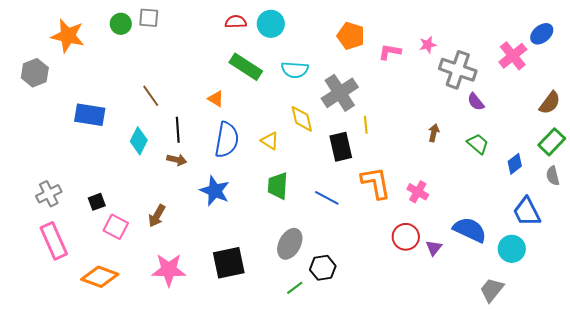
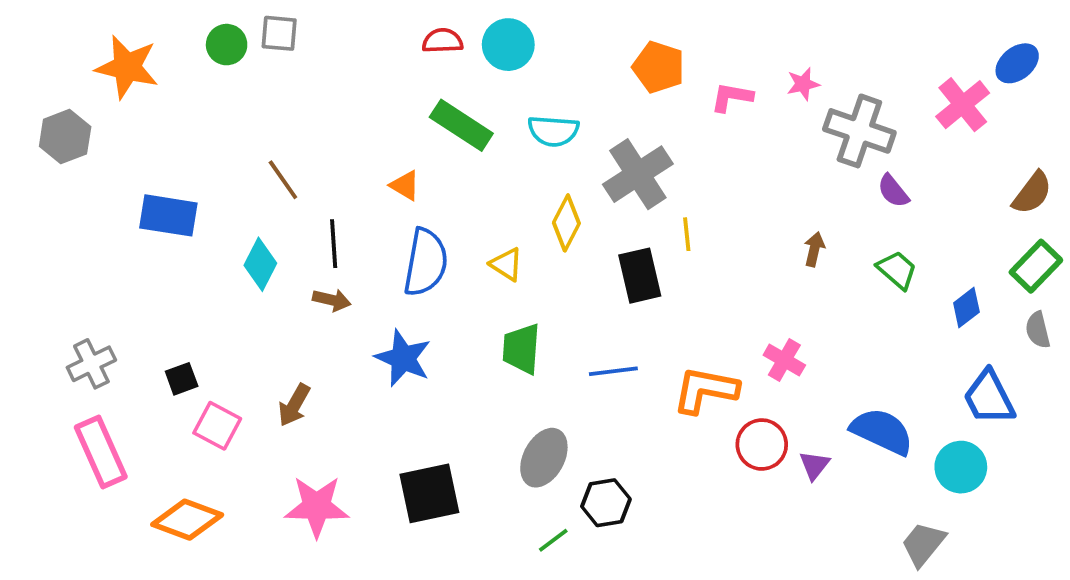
yellow diamond: (302, 119) -> (566, 223), turned 40
orange L-shape: (376, 183) -> (705, 390), moved, turned -69
blue line: (327, 198) -> (613, 371), turned -35

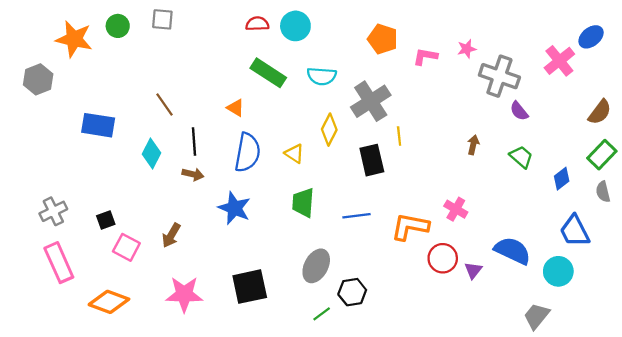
green circle: (227, 45) -> (118, 26), moved

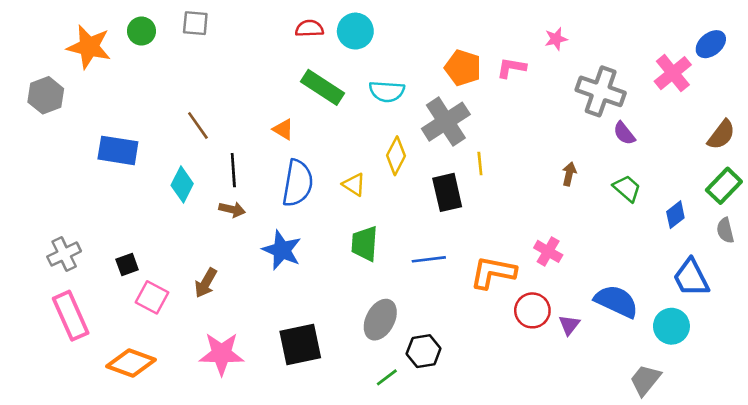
orange pentagon: (383, 39) -> (463, 68), moved
pink star: (467, 49) -> (556, 39), moved

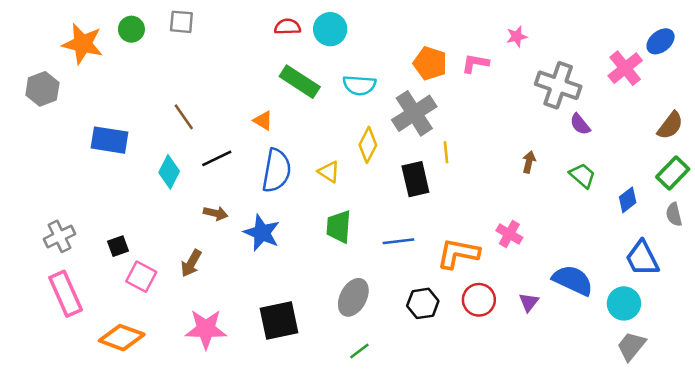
black line: (233, 170) -> (217, 158), turned 68
brown arrow: (232, 209) -> (216, 213), moved
red circle: (532, 310) -> (479, 300), moved
black hexagon: (424, 351) -> (423, 303), moved
gray trapezoid: (645, 380) -> (631, 346), moved

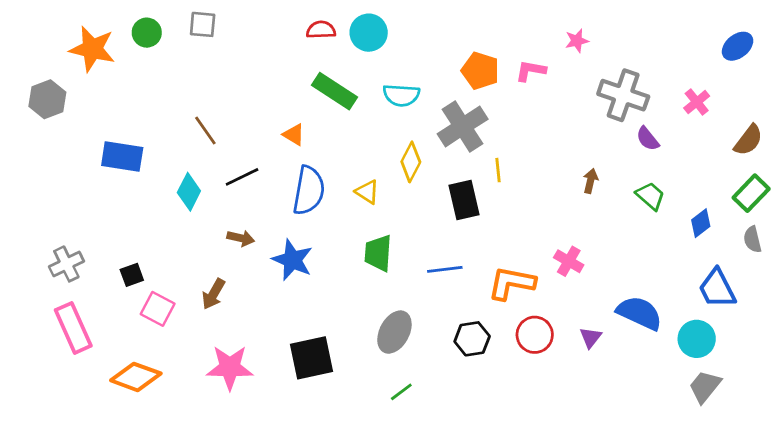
pink cross: (625, 68) -> (697, 102), moved, size x0.7

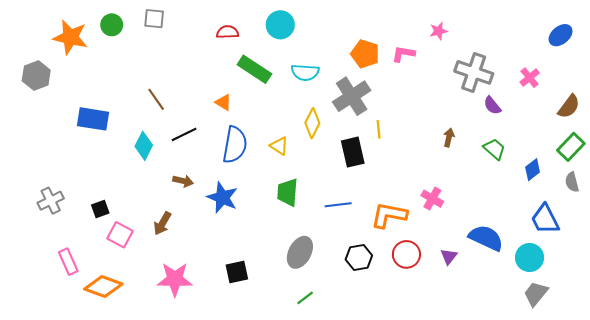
red semicircle: (321, 30) -> (228, 32), moved
pink rectangle: (73, 328) -> (68, 262), moved, size x0.7
black square: (311, 358) -> (237, 272), size x0.7

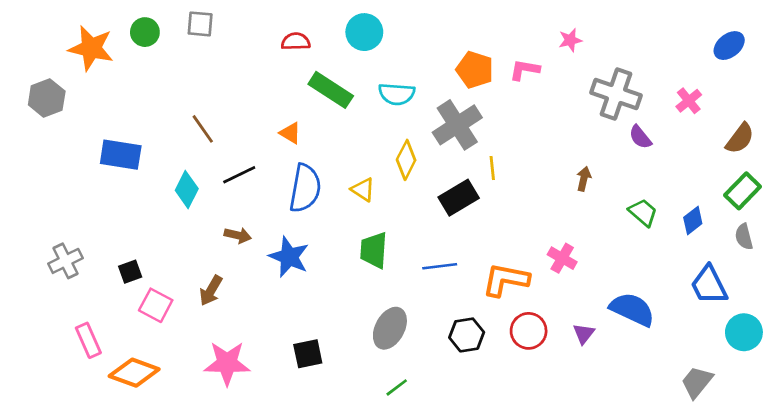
green trapezoid: (494, 149) -> (643, 212), moved
black rectangle: (353, 152) -> (459, 198), turned 72
cyan circle: (530, 258) -> (744, 332), moved

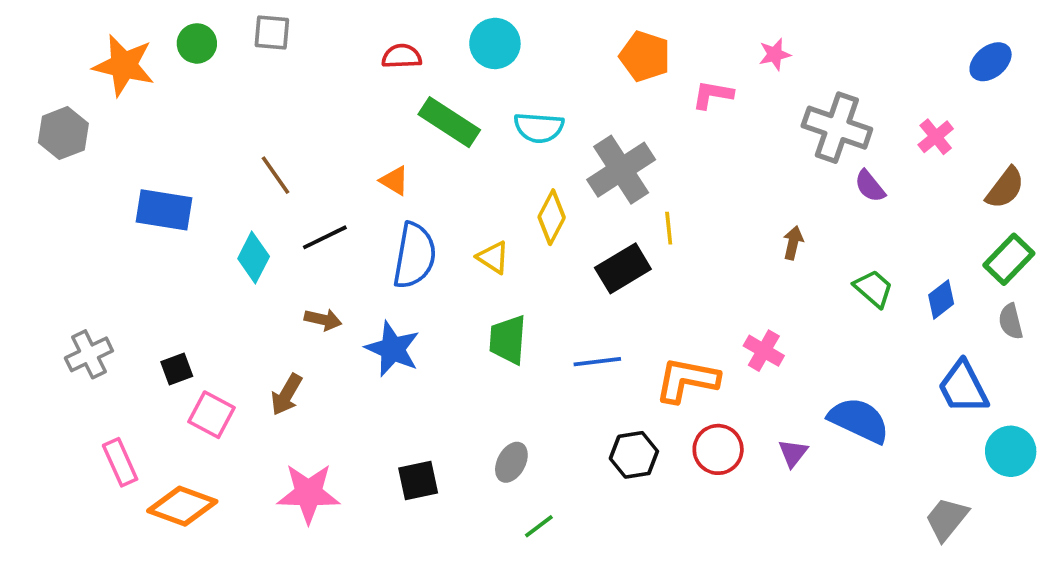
orange pentagon: (475, 70) -> (645, 56), moved
gray ellipse: (390, 328) -> (511, 462), moved, size x0.7

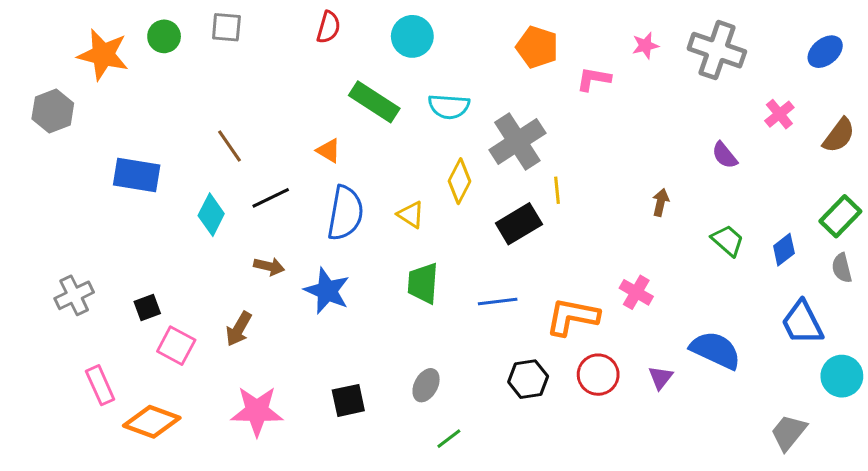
red semicircle: (402, 56) -> (329, 27), moved, turned 108
gray cross: (837, 128) -> (717, 50), moved
brown semicircle: (1005, 188) -> (839, 135), moved

